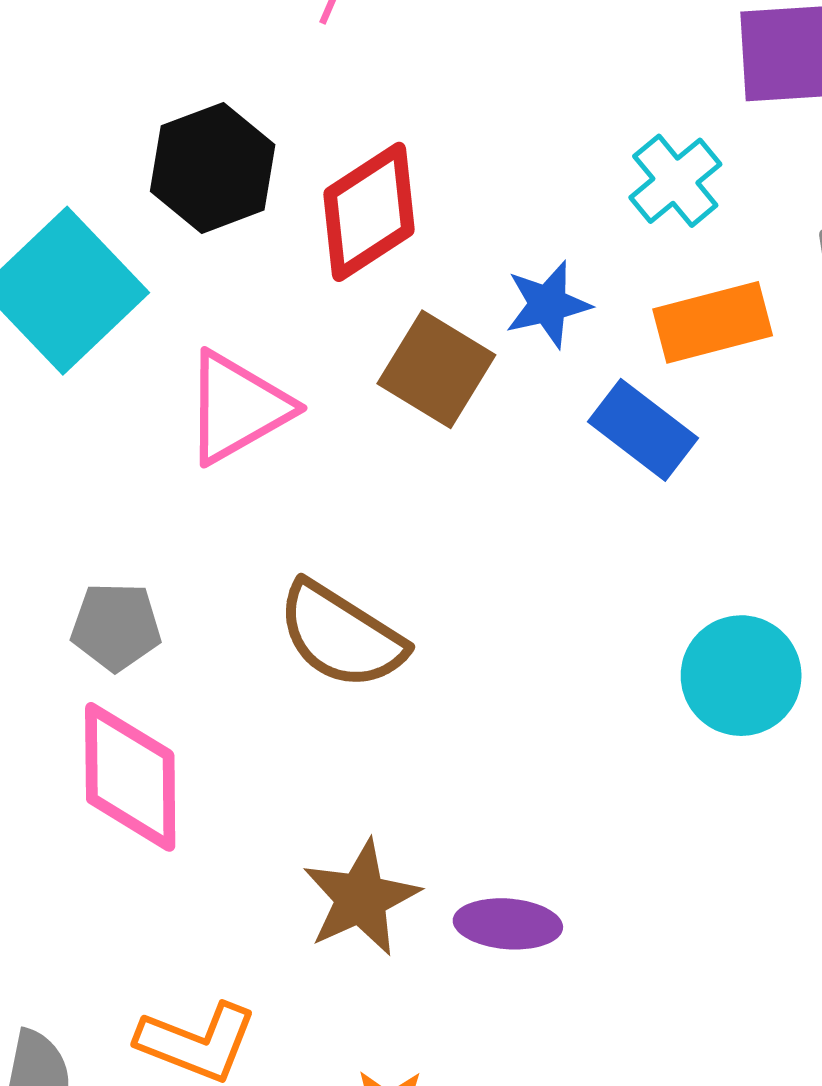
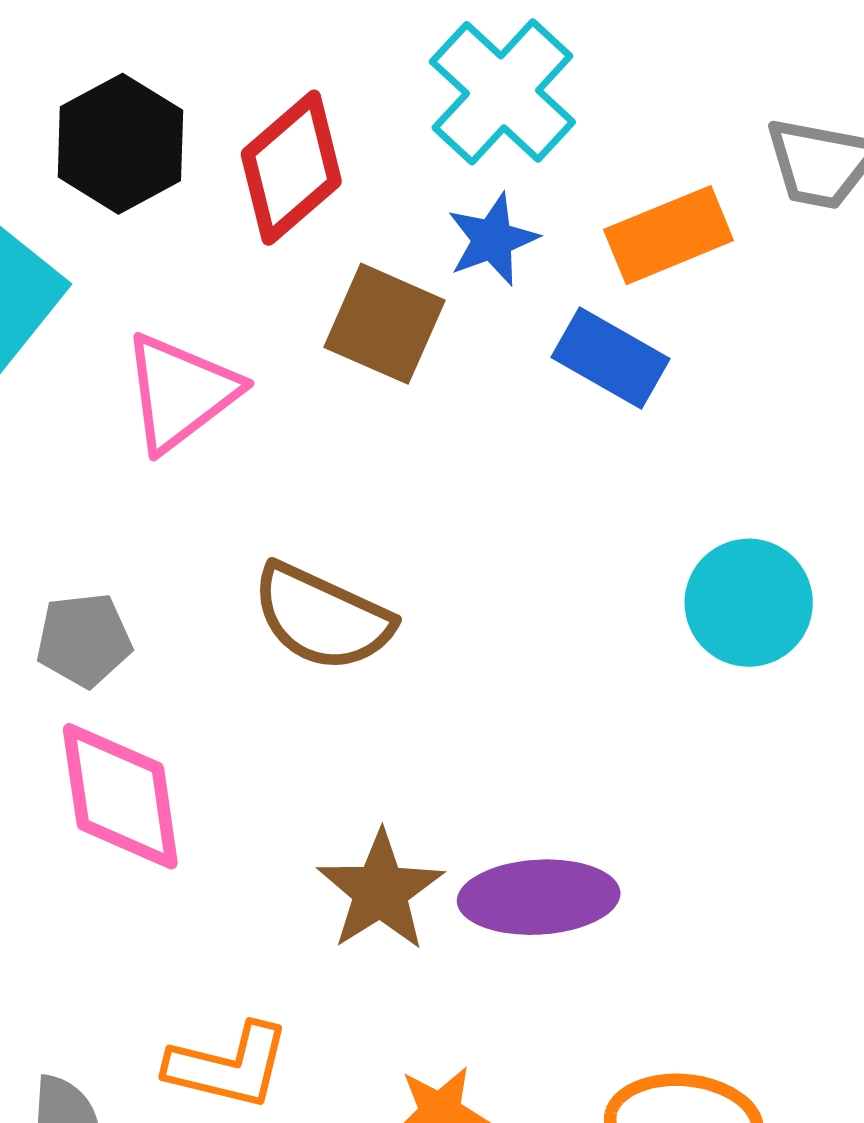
cyan cross: (675, 181) -> (502, 92), moved, size x1.5
purple ellipse: (508, 924) -> (539, 897), size x1.4

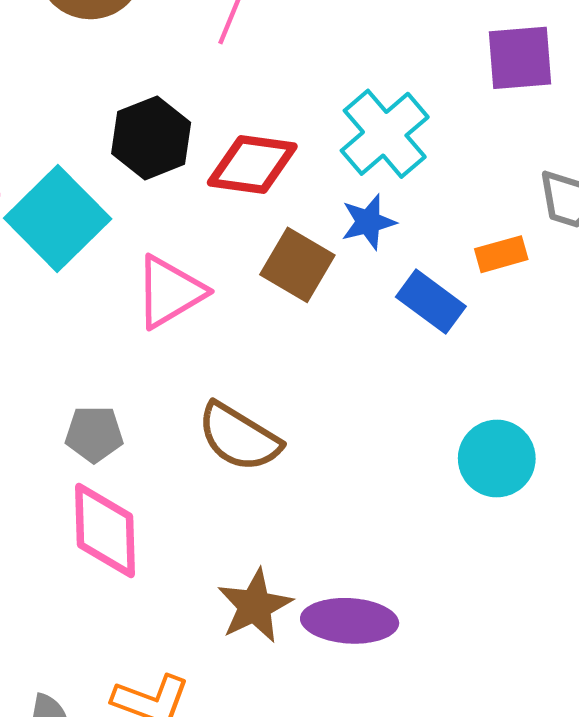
red diamond: (291, 168) -> (252, 164), turned 42
orange rectangle: (669, 235) -> (501, 254), moved, size x0.7

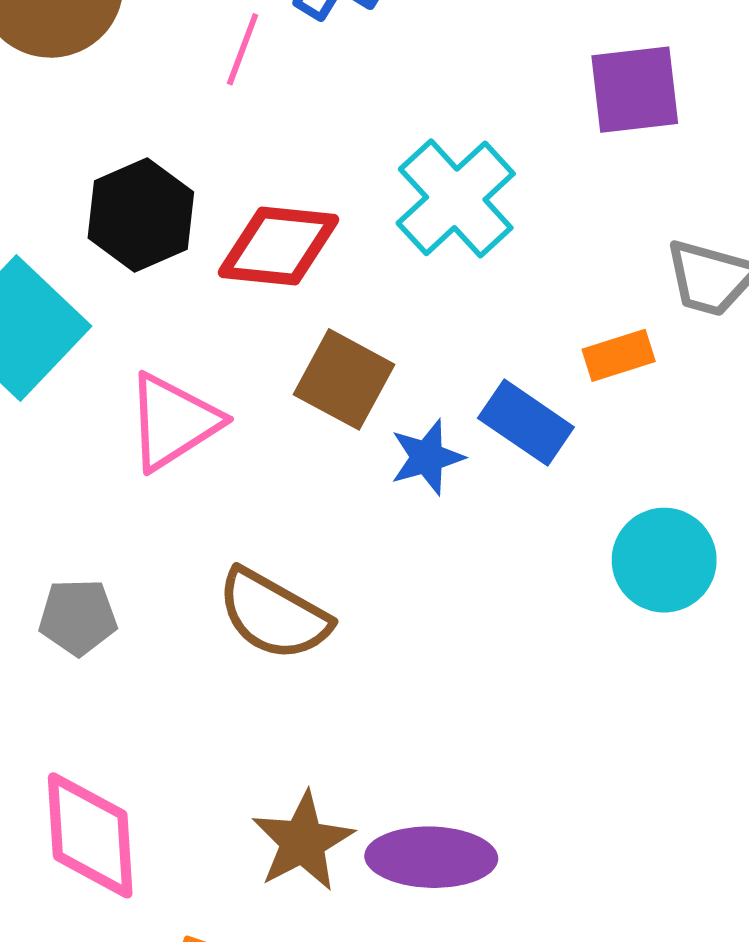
blue star: (368, 222) -> (427, 457), moved
cyan circle: (497, 459) -> (664, 560), moved
pink diamond: (105, 531) -> (90, 835), moved

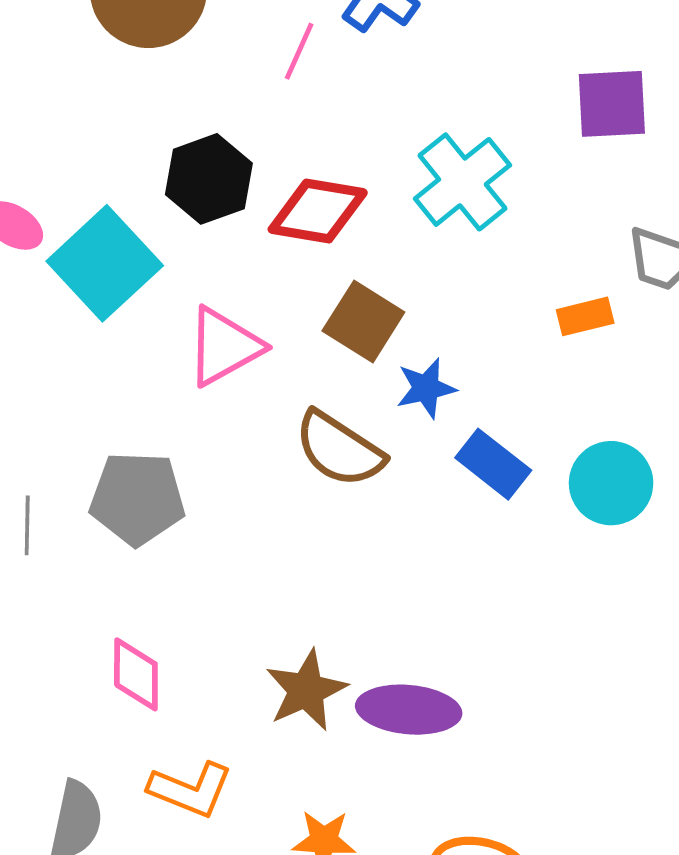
blue rectangle: (526, 423) -> (493, 464), moved
brown semicircle: (273, 615) -> (339, 449), moved
gray pentagon: (78, 617) -> (137, 498), size x1.5
pink diamond: (90, 835) -> (136, 674), size x0.7

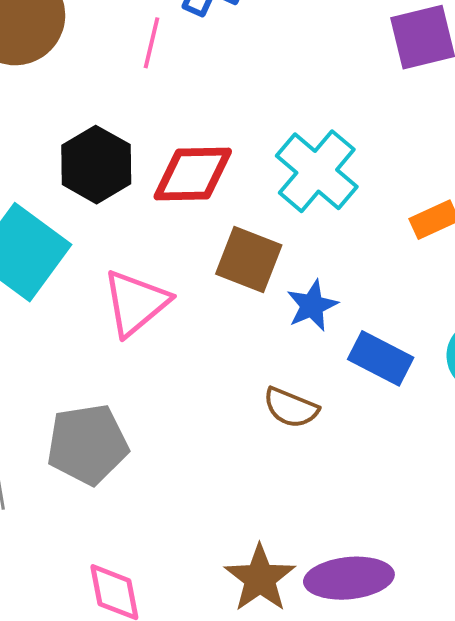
cyan cross: (462, 182) -> (317, 171), moved
brown semicircle: (339, 449) -> (291, 408), moved, size x0.7

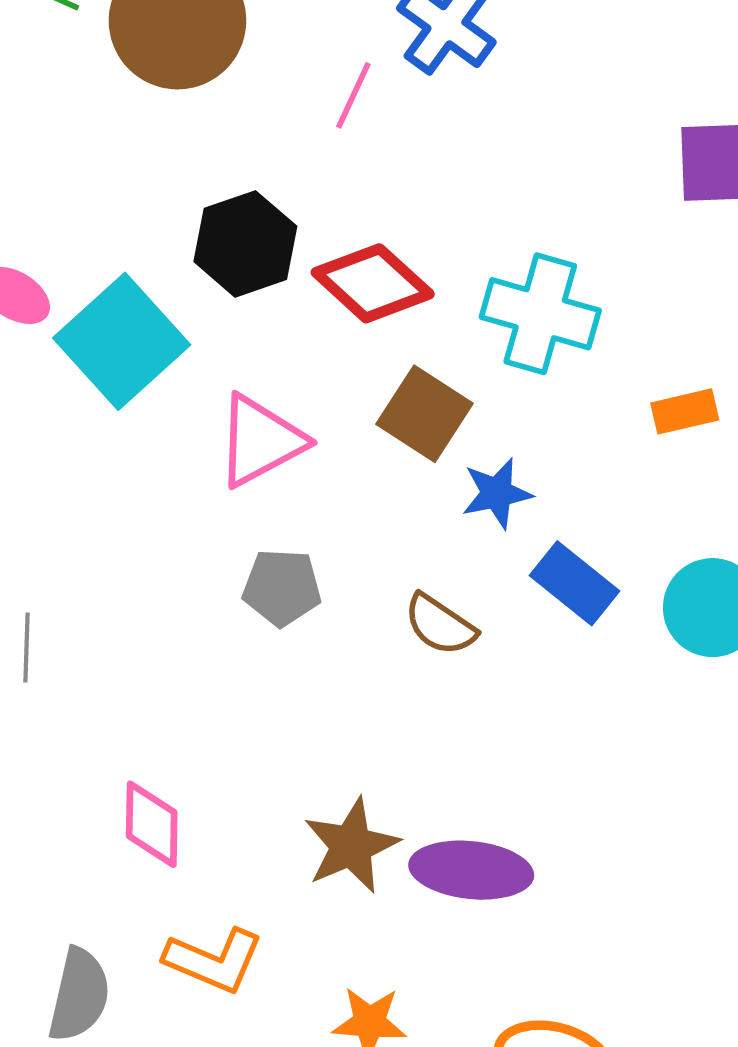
cyan cross: (317, 171) -> (540, 314), turned -36
red diamond: (193, 174) -> (373, 283), turned 32
gray pentagon: (87, 444) -> (282, 587), moved, size x0.7

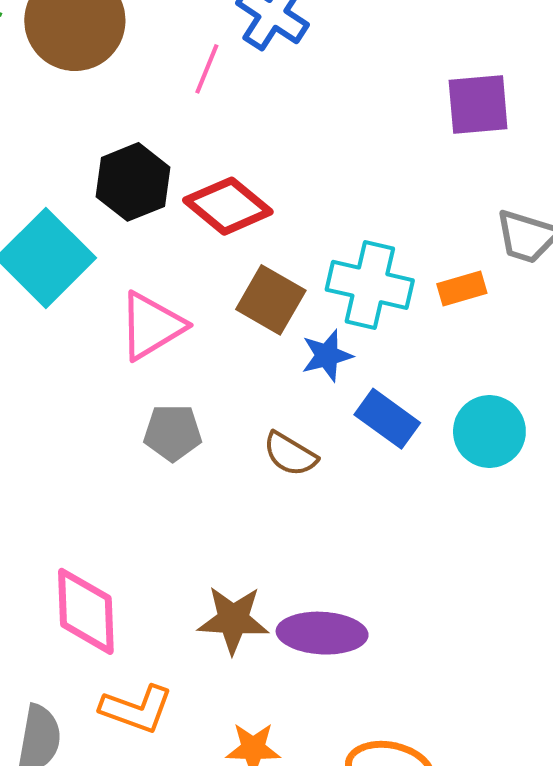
cyan cross: (540, 314) -> (370, 285), moved
pink diamond: (152, 824) -> (86, 611), size x1.4
brown star: (351, 846) -> (233, 620), turned 30

